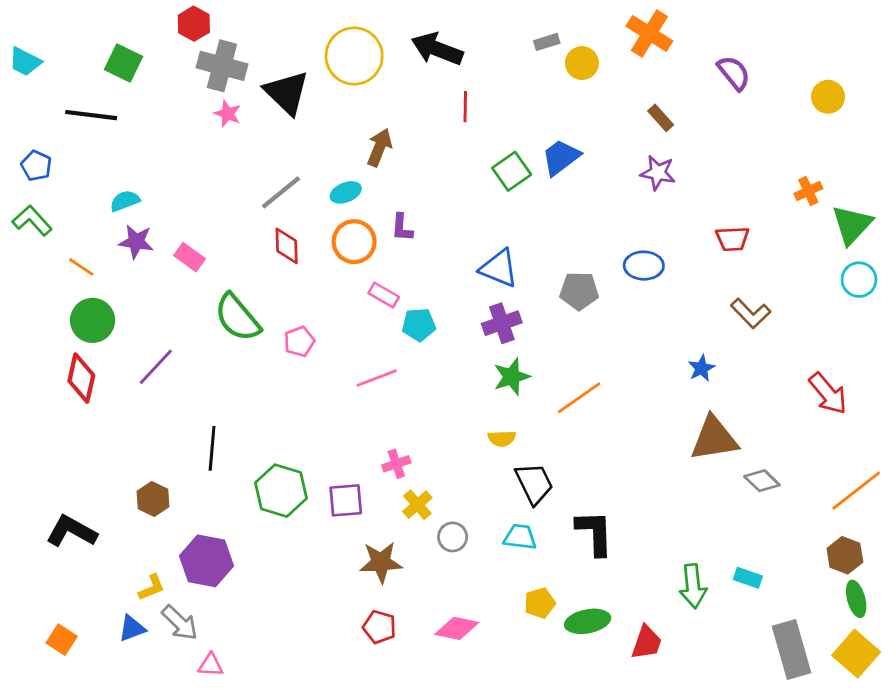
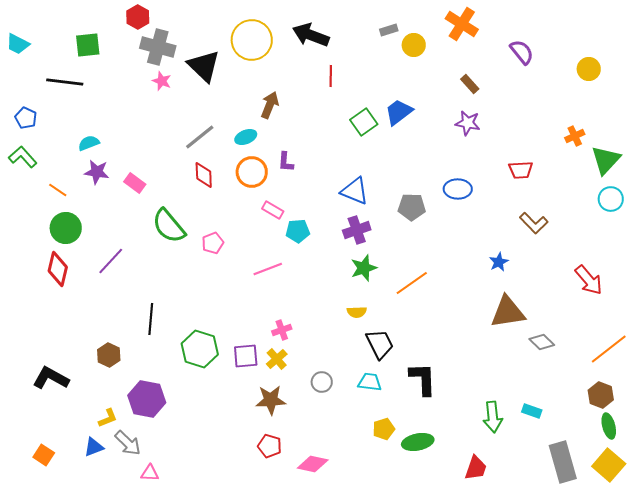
green square: (123, 63) -> (88, 45), turned -32
yellow cross: (417, 505) -> (277, 359), moved
pink diamond: (457, 628) -> (313, 464), moved
red trapezoid: (647, 642) -> (476, 468), moved

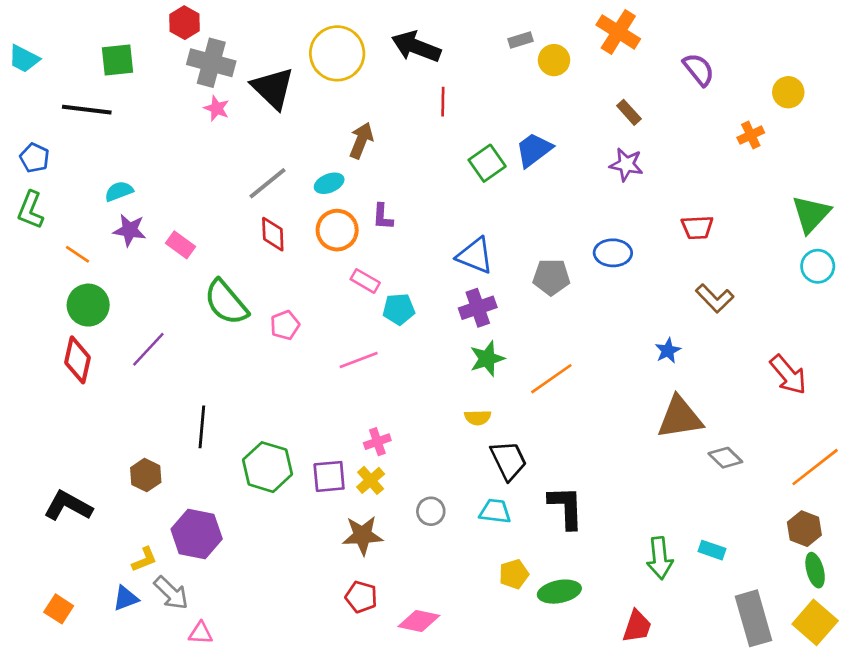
orange cross: (575, 136) -> (751, 135), moved
green L-shape: (23, 157) -> (31, 210), turned -116

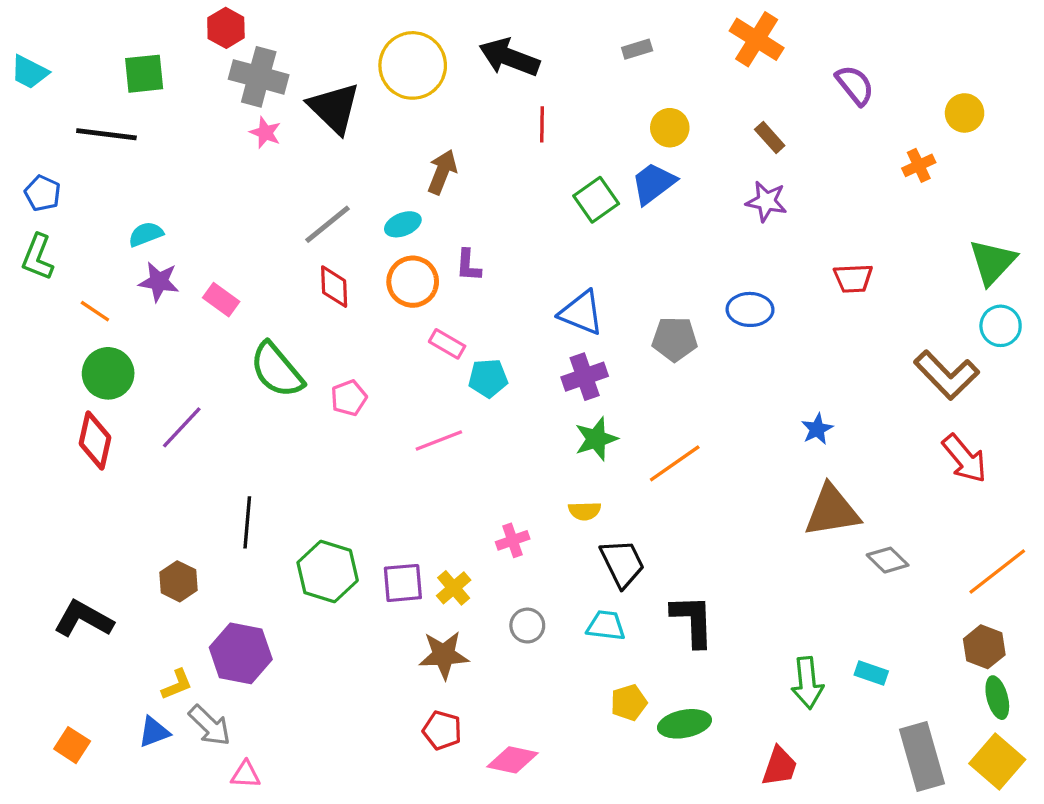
yellow circle: (554, 60) -> (670, 128), moved
brown L-shape: (715, 298) -> (947, 375), moved, size x1.4
pink cross: (377, 442) -> (513, 540), moved

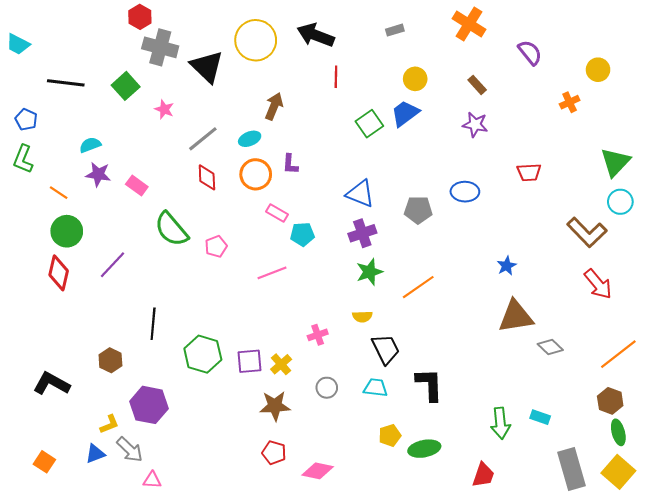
green square: (144, 74) -> (126, 86), moved, turned -36
pink star: (265, 133) -> (164, 109), moved

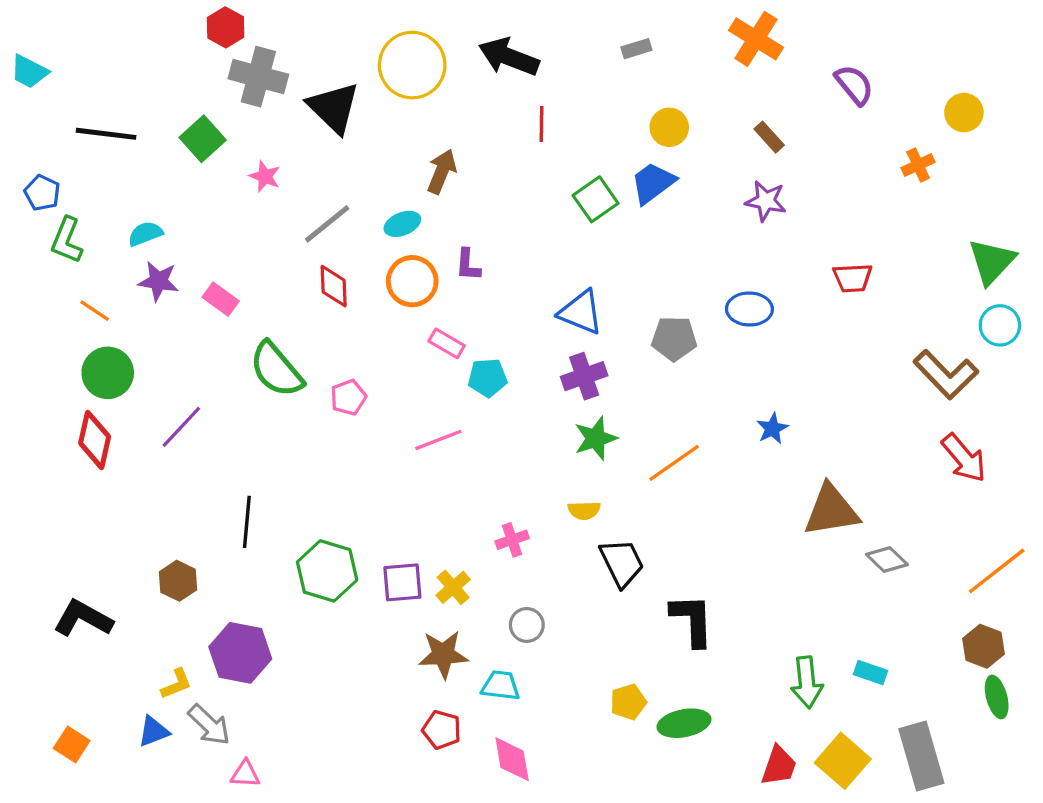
green L-shape: (23, 159) -> (67, 240), moved
blue star: (507, 266) -> (772, 429), moved
cyan trapezoid: (376, 388) -> (501, 686), moved
pink diamond: (318, 471) -> (512, 759), turned 68
yellow square: (618, 472) -> (843, 761), moved

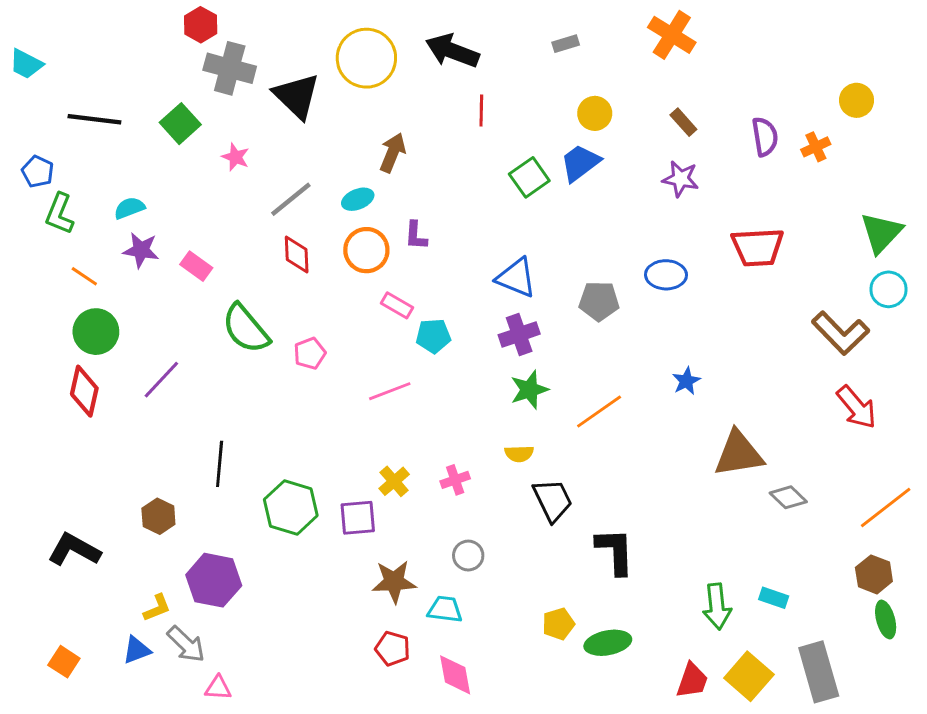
purple semicircle: (854, 85) -> (765, 137), moved, turned 30
red trapezoid: (853, 278) -> (758, 247), size x1.5
yellow cross: (453, 587) -> (394, 481), moved

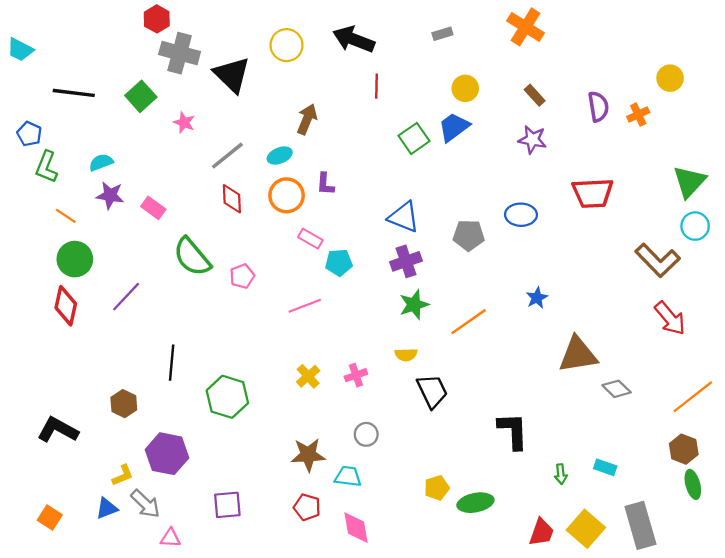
yellow circle: (366, 58) -> (287, 45), size x0.7
purple square: (358, 518) -> (227, 505), moved
black L-shape: (615, 551) -> (513, 431), moved
green arrow: (717, 606) -> (561, 474), size x0.6

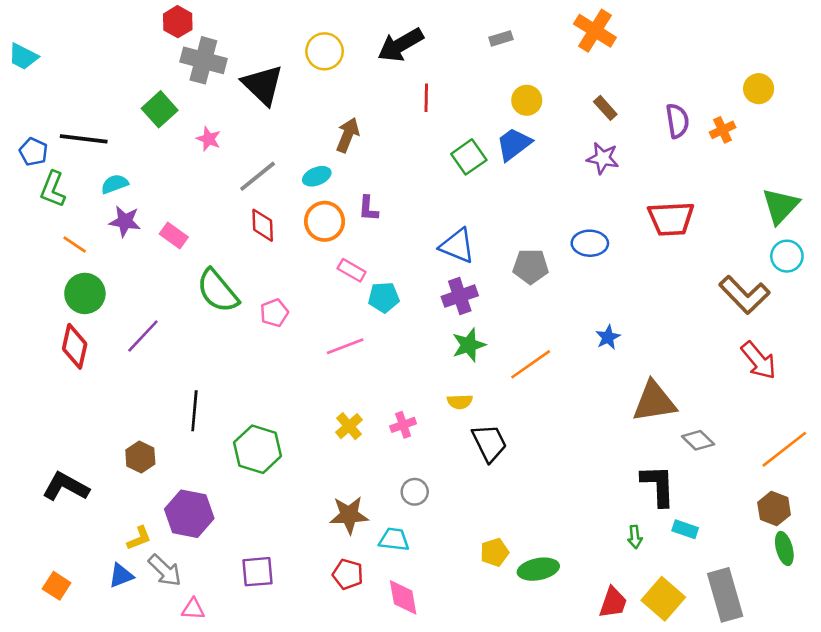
black arrow: (354, 39) -> (401, 45), turned -51
black line: (74, 93) -> (84, 139), moved
black L-shape: (513, 431) -> (658, 485), moved

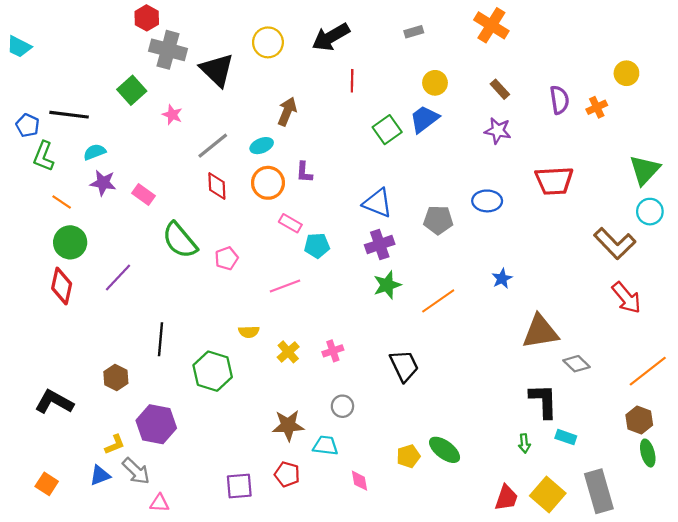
yellow semicircle: (460, 402) -> (249, 332), moved
green ellipse: (538, 569) -> (445, 450), moved, turned 48
purple square: (258, 572) -> (239, 486), moved
pink diamond: (403, 597) -> (359, 481), moved, size x0.7

